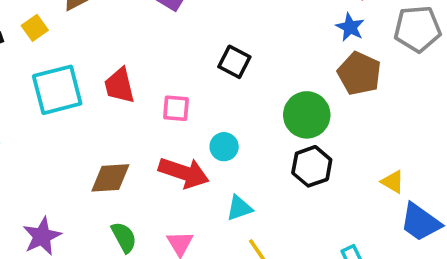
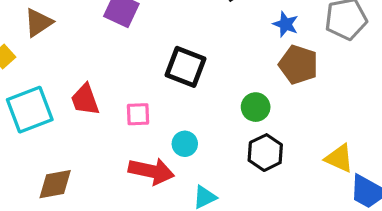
black square: (234, 62) -> (186, 67), size x1.4
green circle: (307, 115) -> (256, 107), size x0.7
brown diamond: (110, 178) -> (55, 184), moved
yellow triangle: (393, 182) -> (339, 158), size x1.4

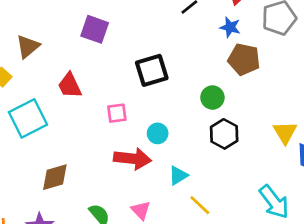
black square: (186, 67) -> (152, 70), turned -32
red trapezoid: (85, 100) -> (70, 86), moved
yellow triangle: (339, 158) -> (285, 132), turned 40

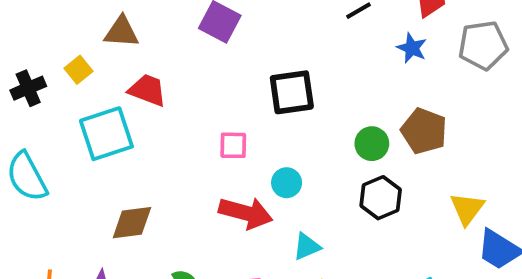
brown triangle: (28, 46) -> (121, 32), turned 35
brown pentagon: (244, 59) -> (424, 131), moved
red trapezoid: (70, 86) -> (147, 90), moved, turned 128

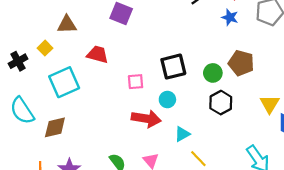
red trapezoid: (147, 90) -> (98, 54), moved
black square: (292, 92) -> (173, 67), moved
brown diamond: (132, 223) -> (55, 127), moved

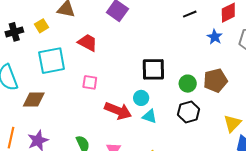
brown pentagon: (241, 63) -> (215, 80), turned 30
pink square: (136, 82) -> (90, 82), moved
cyan triangle: (182, 134) -> (150, 116), moved, turned 35

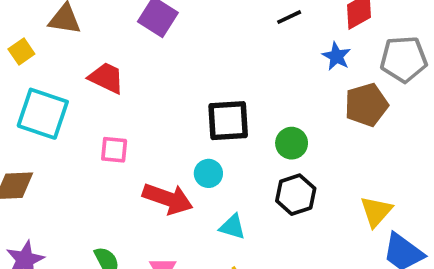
cyan square: (52, 61) -> (43, 114), turned 32
brown pentagon: (215, 80) -> (366, 105), moved
cyan triangle: (150, 116) -> (232, 227), moved

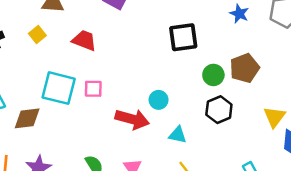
yellow square: (21, 51) -> (37, 34), moved
brown pentagon: (366, 105) -> (244, 68), moved
cyan square: (43, 114) -> (59, 88), moved
black square: (228, 121) -> (183, 37), moved

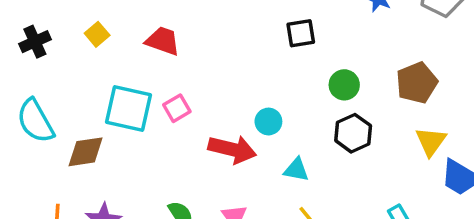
black square: (183, 37) -> (301, 33), size x0.7
brown pentagon: (244, 68) -> (417, 83), moved
pink square: (93, 89) -> (177, 108), turned -30

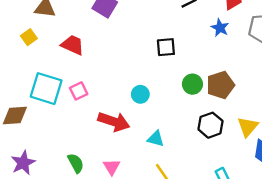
brown pentagon: (417, 83) -> (220, 85), moved
cyan circle: (268, 122) -> (140, 94), moved
black hexagon: (353, 133) -> (210, 125), moved

